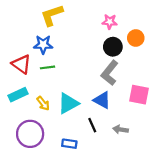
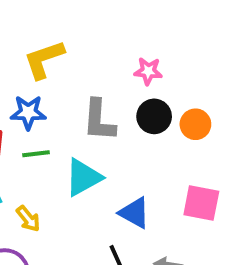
orange circle: (136, 38) -> (195, 124), moved
gray L-shape: (110, 73) -> (99, 120), moved, turned -35
cyan triangle: (68, 103) -> (83, 177), moved

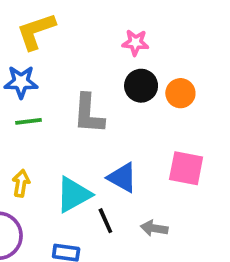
gray L-shape: (99, 120) -> (89, 114), moved
cyan triangle: (83, 177) -> (74, 194), moved
yellow arrow: (28, 219) -> (21, 183), turned -132

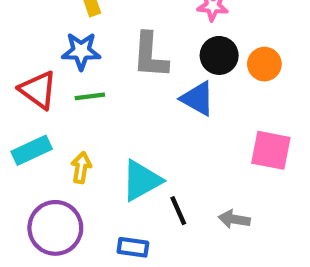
gray L-shape: (89, 114) -> (150, 55), moved
blue triangle: (122, 178) -> (198, 99), moved

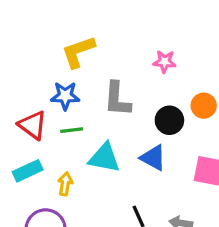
black circle: (219, 55) -> (169, 120), moved
blue triangle: (198, 99) -> (153, 158), moved
cyan triangle: (142, 180) -> (104, 158), moved, turned 40

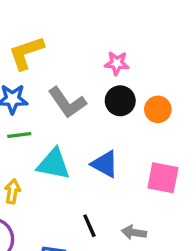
gray L-shape: (117, 99) -> (67, 102), turned -39
black circle: (169, 120) -> (120, 101), moved

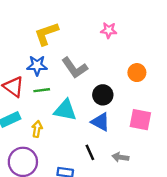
pink star: (117, 63) -> (109, 30), moved
black circle: (120, 101) -> (103, 95), moved
blue triangle: (105, 164) -> (100, 122), moved

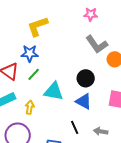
pink star: (109, 30) -> (91, 14), moved
gray L-shape: (75, 68) -> (97, 44), moved
green line: (42, 90) -> (34, 74), turned -40

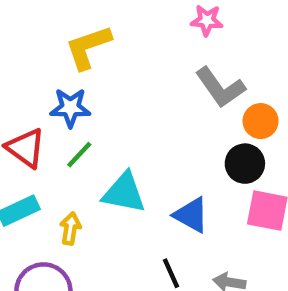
black circle: (86, 78) -> (245, 164), moved

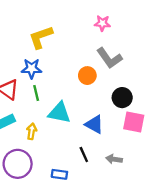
orange circle: (261, 121) -> (87, 76), moved
green line: (79, 155) -> (36, 93), turned -56

